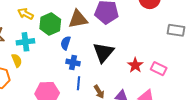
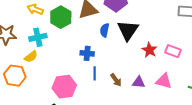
blue semicircle: (66, 43) -> (105, 30), moved
black triangle: (103, 52) -> (128, 30), moved
yellow semicircle: (17, 60) -> (31, 57), turned 80

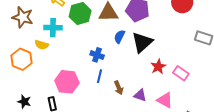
yellow semicircle: (31, 57) -> (42, 45), turned 40

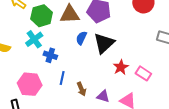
cyan cross: (53, 28) -> (34, 39), moved, turned -36
blue cross: (97, 55) -> (50, 55), moved

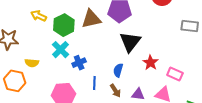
blue semicircle: (81, 38) -> (118, 70), moved
blue cross: (50, 55) -> (79, 63), turned -32
pink rectangle: (143, 73) -> (175, 74), moved

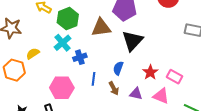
brown triangle: (91, 19) -> (101, 28), moved
yellow semicircle: (32, 63) -> (33, 54), turned 136
red star: (151, 63) -> (150, 72), moved

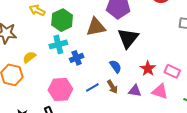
cyan cross: (62, 43) -> (58, 44), turned 30
blue semicircle: (118, 68) -> (116, 66), turned 128
blue line: (94, 79) -> (92, 88), moved, turned 56

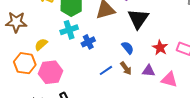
pink hexagon: (60, 89) -> (51, 72), moved
pink triangle: (160, 91) -> (169, 80), moved

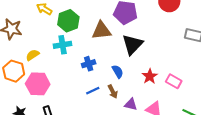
blue cross: (88, 42) -> (89, 64), moved
purple triangle: (149, 71) -> (131, 104), moved

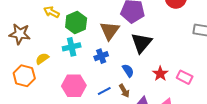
brown triangle: (101, 31) -> (110, 31), turned -45
blue cross: (89, 64) -> (101, 56), moved
pink hexagon: (38, 84) -> (74, 86), moved

